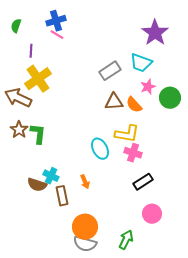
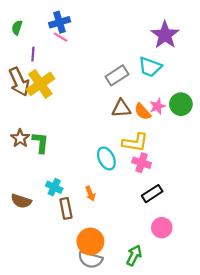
pink star: (148, 87) -> (157, 106), moved
brown arrow: (18, 98) -> (19, 82), moved, turned -140
brown semicircle: (37, 185) -> (21, 201), moved

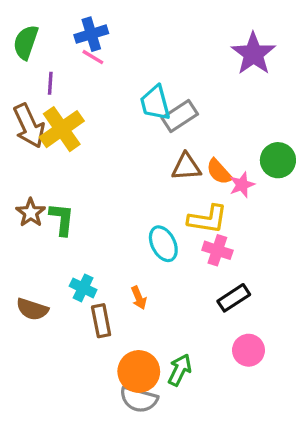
green semicircle: (17, 28) -> (26, 42), size x1.5
cyan trapezoid: (150, 67) -> (155, 103), moved, turned 55
pink star: (157, 106) -> (242, 185), moved
green arrow: (134, 255) -> (180, 370), moved

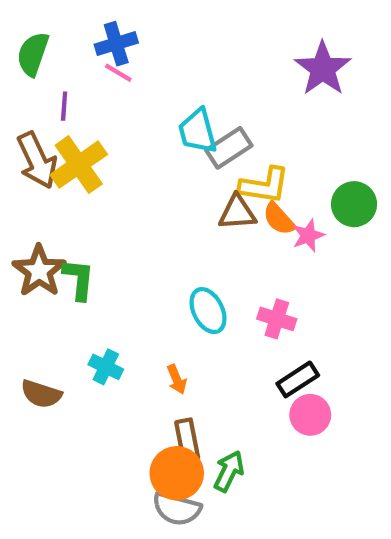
brown star: (31, 213) -> (39, 271), size x1.4
yellow L-shape: (208, 219) -> (264, 185), moved
brown rectangle: (101, 321) -> (187, 440), moved
pink circle: (248, 350) -> (310, 415), moved

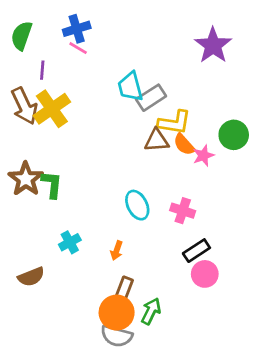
cyan cross: (106, 367) -> (70, 242), turned 35
orange arrow: (177, 379) -> (117, 251), turned 42
brown semicircle: (41, 394) -> (31, 277), moved, turned -40
brown rectangle: (187, 440) -> (123, 291), turned 32

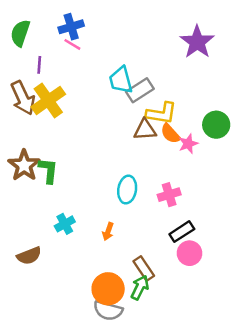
cyan ellipse: (137, 205) -> (127, 190), turned 36
pink cross: (183, 211) -> (169, 195), turned -35
brown rectangle: (123, 291) -> (144, 268), moved, turned -55

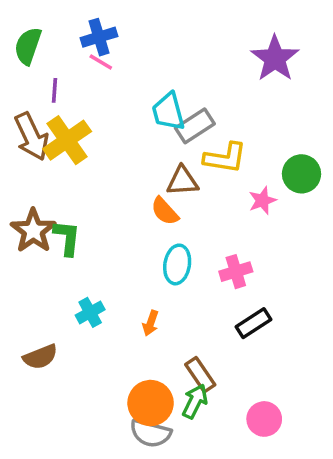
brown triangle: (145, 130) -> (182, 181), moved
orange semicircle: (170, 134) -> (165, 211), moved
pink circle: (189, 253) -> (264, 419), moved

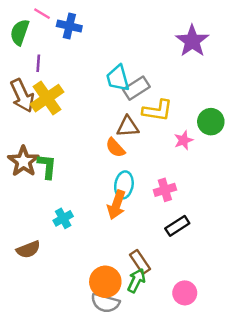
blue cross: (99, 37) -> (69, 26), turned 30
pink line: (101, 62) -> (42, 14), moved
orange arrow: (151, 323) -> (116, 205), moved, size x1.6

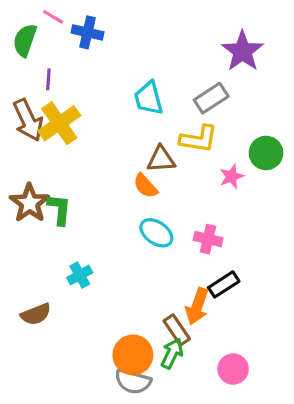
gray rectangle: (136, 88) -> (211, 98), moved
cyan ellipse: (124, 185) -> (156, 233), turned -65
pink cross: (165, 190) -> (208, 239), turned 30
orange arrow: (116, 205) -> (197, 306), moved

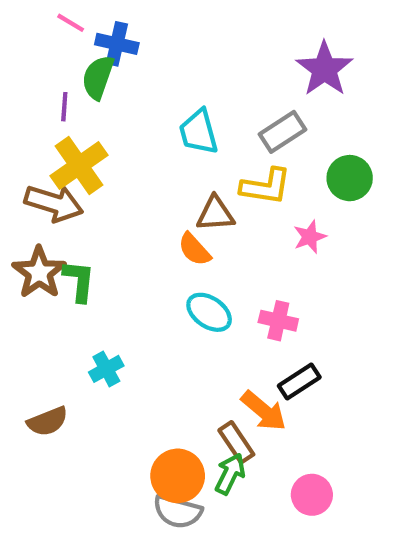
green semicircle: (25, 40) -> (98, 77), moved
brown arrow: (28, 120) -> (54, 203), moved, turned -48
green circle: (266, 153) -> (350, 178), moved
orange arrow: (197, 306) -> (264, 411), turned -69

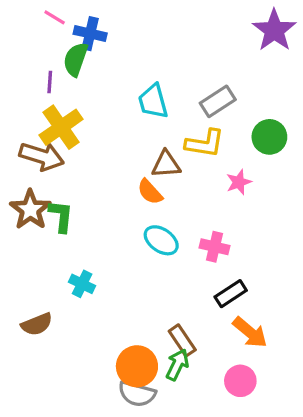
purple star: (324, 69) -> (274, 30), moved
cyan cross: (106, 369) -> (82, 284), turned -35
orange arrow: (264, 411) -> (250, 332), moved

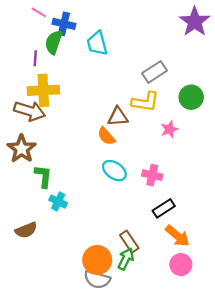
cyan trapezoid: (153, 101) -> (97, 43), moved
yellow cross: (61, 127) -> (43, 90), turned 32
green L-shape: (61, 216) -> (43, 176), moved
pink circle: (240, 381) -> (181, 265), moved

